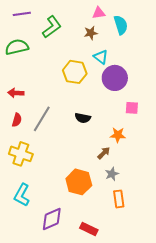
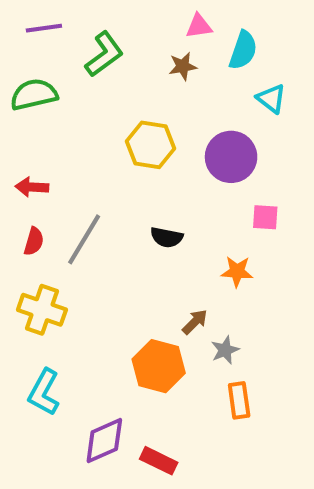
cyan semicircle: (121, 25) -> (243, 50), turned 36
cyan triangle: (101, 57) -> (271, 99), moved
brown arrow: (104, 153) -> (195, 322), moved
red rectangle: (89, 229) -> (159, 461), moved

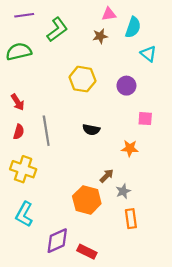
purple circle: (231, 157) -> (126, 86), size x0.7
red arrow: (32, 187) -> (18, 102), turned -126
gray line: (84, 239) -> (46, 131), turned -40

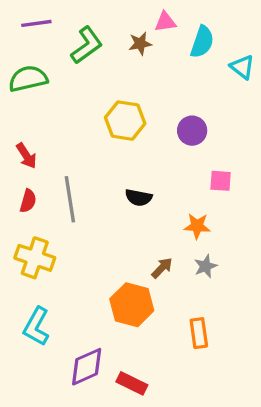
brown star: (100, 36) -> (140, 44), moved
cyan triangle: (148, 54) -> (242, 67), moved
gray star: (123, 191) -> (205, 266), moved

